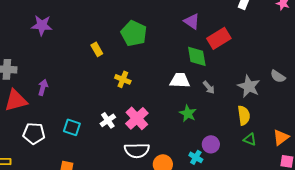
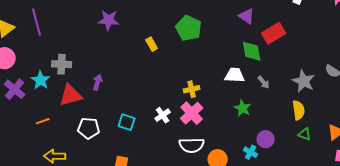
purple star: (42, 25) -> (109, 20), moved
yellow cross: (123, 79) -> (192, 89), moved, turned -35

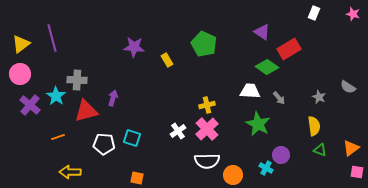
purple star: (109, 20) -> (134, 47), moved
green diamond: (252, 51) -> (267, 67), turned -45
gray star: (304, 81) -> (319, 97), size x0.6
green star: (243, 108) -> (258, 124), size x1.4
cyan square: (127, 122) -> (132, 138), moved

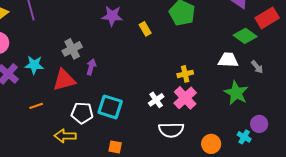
gray cross: (77, 80) -> (72, 49), moved, turned -30
cyan star: (56, 96) -> (34, 65), turned -30
cyan square: (132, 138) -> (110, 107), size x1.4
white semicircle: (207, 161) -> (171, 130), moved
yellow arrow: (70, 172) -> (65, 136), moved

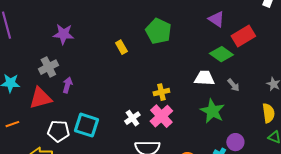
purple star: (112, 16) -> (63, 34), moved

